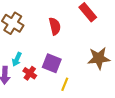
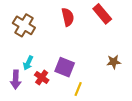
red semicircle: (55, 26) -> (68, 17), moved
brown star: (99, 58) -> (114, 62), size x0.6

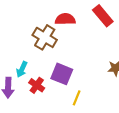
red semicircle: (68, 17) -> (65, 19), turned -78
brown cross: (24, 25) -> (45, 37), moved

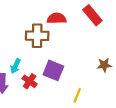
brown cross: (45, 37) -> (37, 36), turned -30
yellow line: (77, 98) -> (77, 95), moved

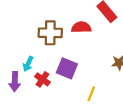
red semicircle: (57, 18) -> (81, 27), moved

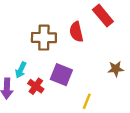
red semicircle: (81, 27) -> (76, 32), turned -102

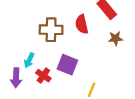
brown star: (116, 69) -> (116, 38), moved

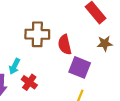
red semicircle: (82, 24) -> (65, 45), moved
purple square: (67, 65) -> (80, 67), moved

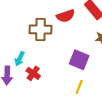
red semicircle: (65, 45) -> (66, 16), moved, turned -96

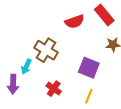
brown cross: (40, 29) -> (46, 50), moved, turned 30
red cross: (33, 73) -> (54, 89), moved

